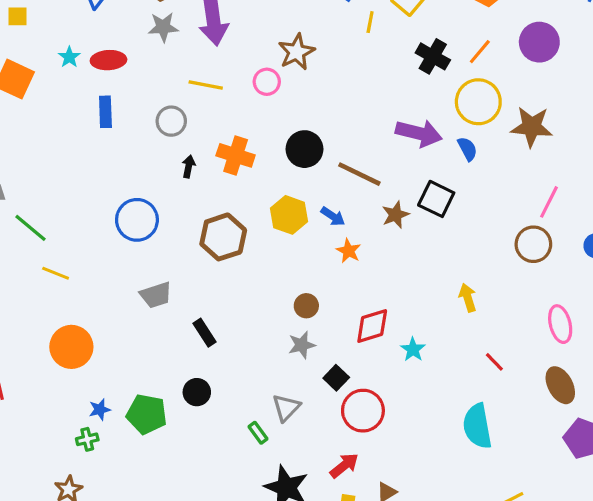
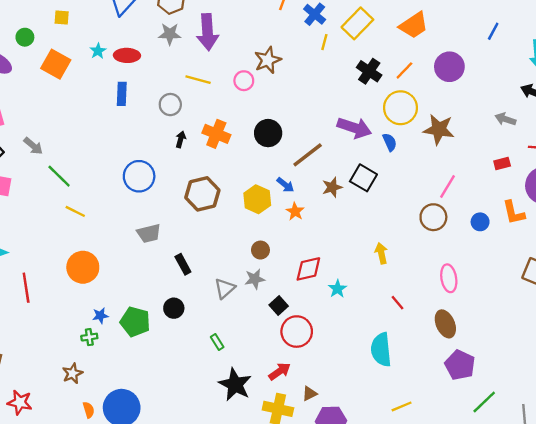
brown line: (359, 174) -> (308, 155), turned -68
yellow hexagon: (289, 215) -> (257, 199), moved
gray triangle: (286, 408) -> (225, 288), moved

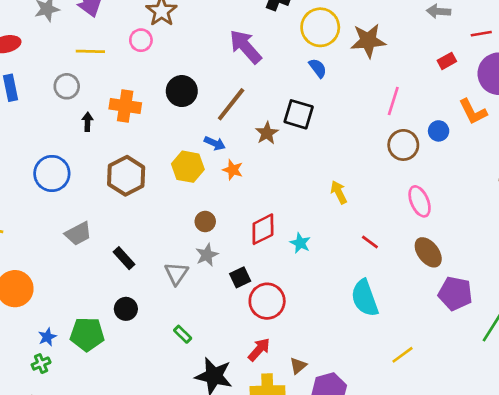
purple arrow: (354, 128) -> (246, 47), moved, turned -136
brown circle: (433, 217) -> (403, 145), moved
black square: (279, 305) -> (240, 277), turned 30

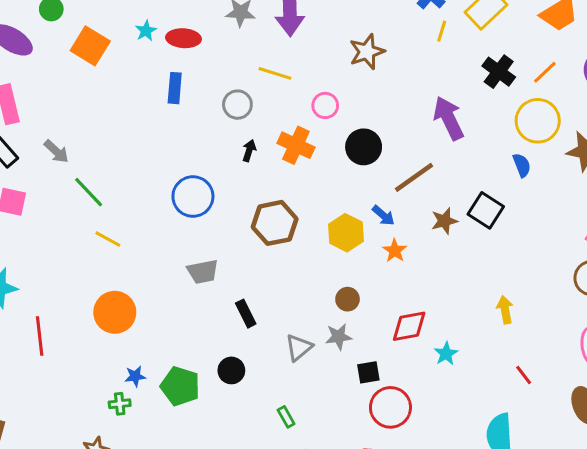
pink circle: (141, 40) -> (325, 105), moved

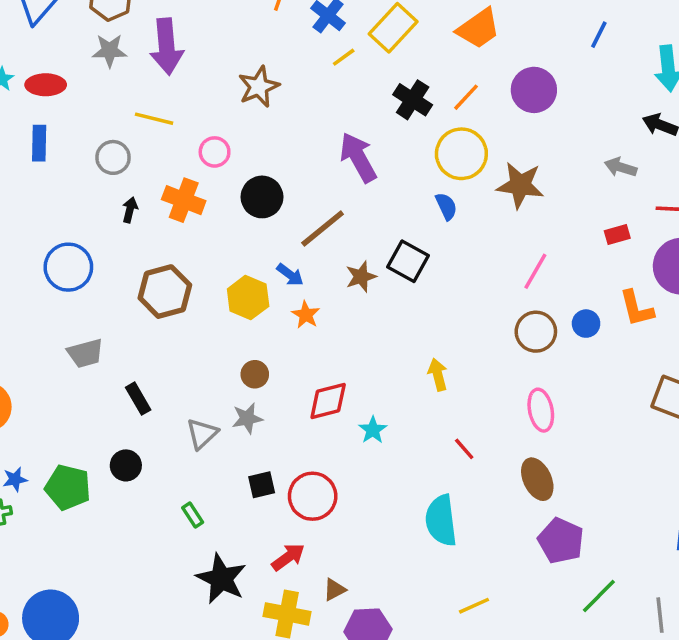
yellow line: (442, 31) -> (344, 57), turned 40
black square: (368, 372) -> (262, 485), moved

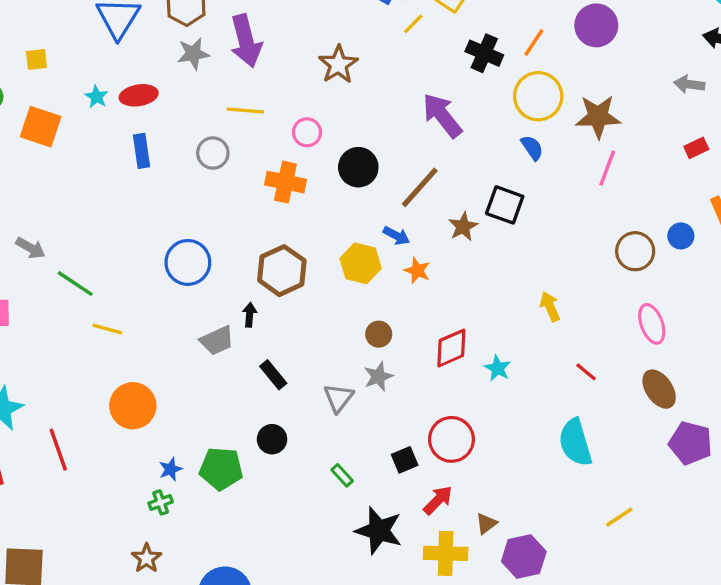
black arrow: (130, 210) -> (250, 315), moved
pink line: (535, 271) -> (607, 168), moved
black square: (262, 485) -> (405, 460), moved

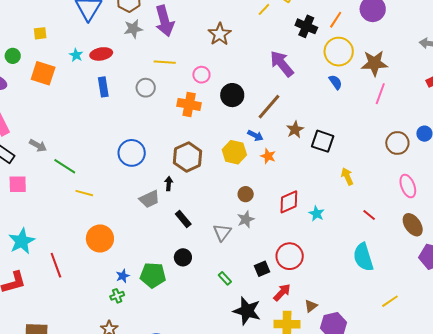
black square: (505, 205) -> (323, 141), moved

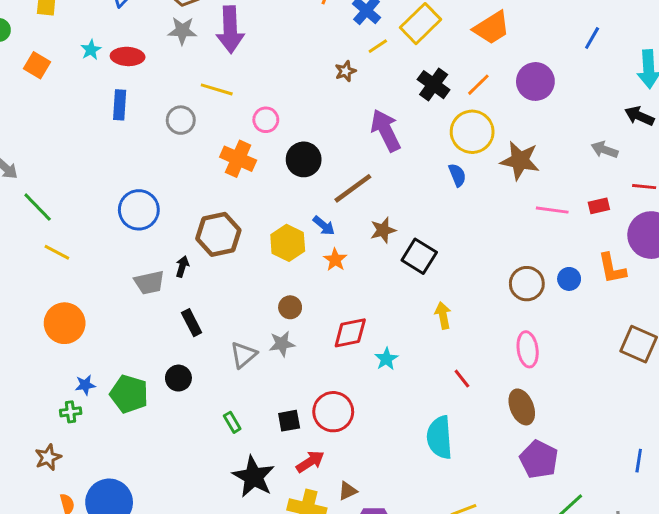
brown star: (220, 34) -> (345, 71), moved, size x0.6
orange square: (43, 73) -> (37, 65), size x0.7
pink line: (380, 94) -> (552, 210), moved, turned 65

